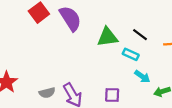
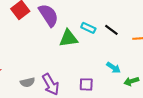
green triangle: (107, 37) -> (68, 38), moved
cyan rectangle: (131, 54) -> (88, 28), moved

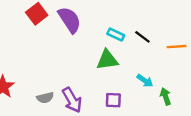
green triangle: (68, 38) -> (107, 60), moved
green arrow: (131, 81) -> (166, 96), turned 88

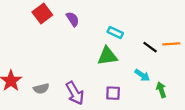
purple semicircle: (70, 20) -> (73, 19), size x0.6
black line: (142, 37) -> (150, 47), moved
gray semicircle: (45, 98) -> (41, 89), moved

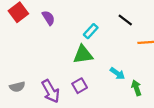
cyan rectangle: (115, 33) -> (91, 31), turned -72
black line: (150, 47) -> (125, 20), moved
purple square: (113, 93) -> (80, 86), moved, turned -32

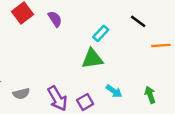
cyan arrow: (117, 73) -> (114, 91), moved
purple square: (80, 86) -> (85, 102), moved

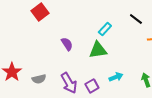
purple semicircle: (55, 19) -> (67, 44), moved
cyan arrow: (114, 91) -> (116, 77), turned -56

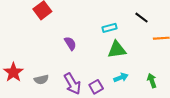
cyan rectangle: (105, 29) -> (110, 28), turned 32
green triangle: (98, 50) -> (117, 50), moved

